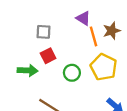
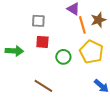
red square: (48, 56) -> (42, 42), turned 32
green arrow: (28, 70) -> (14, 51), moved

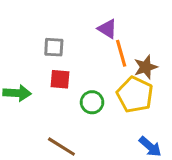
brown star: (98, 20) -> (146, 67), moved

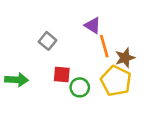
gray square: (54, 47) -> (47, 41), turned 36
red square: (60, 79) -> (62, 75), moved

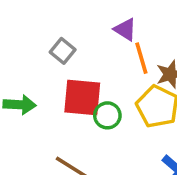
red square: (62, 75) -> (82, 97), size x1.6

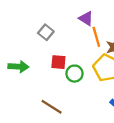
red square: (82, 97) -> (58, 62), size x0.6

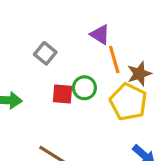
green circle: (75, 74) -> (84, 88), moved

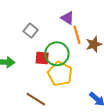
green circle: (84, 88) -> (57, 54), size x1.5
yellow pentagon: (128, 102) -> (60, 74), moved

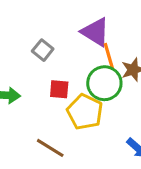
purple triangle: (67, 18) -> (95, 32), size x1.5
green circle: (57, 54) -> (104, 83), moved

